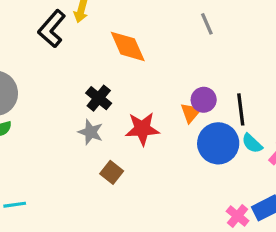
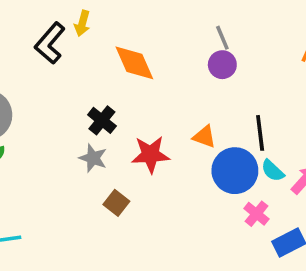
purple circle: (204, 100) -> (222, 65), moved
orange triangle: (191, 113) -> (204, 137), turned -50
pink cross: (238, 216) -> (256, 214), moved

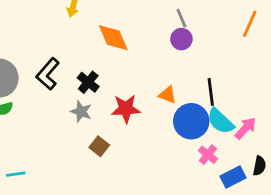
black L-shape: (50, 43) -> (48, 74), moved
cyan semicircle: (273, 171) -> (220, 121), size x1.5

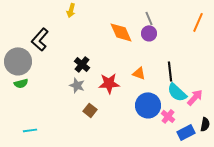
orange diamond: (113, 38) -> (121, 32), moved
black L-shape: (48, 74) -> (40, 39), moved
blue circle: (191, 121) -> (148, 105), moved

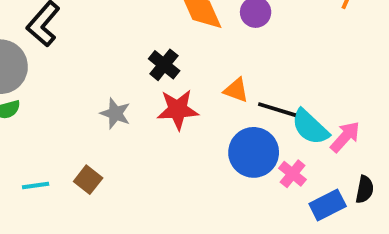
black cross: (82, 64) -> (164, 65), moved
black line: (170, 71) -> (277, 110), moved, turned -66
brown square: (90, 110) -> (88, 180), moved
cyan line: (30, 130) -> (36, 186), moved

